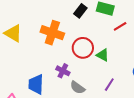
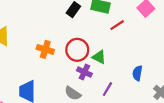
orange cross: (52, 33) -> (45, 49), moved, size x0.7
purple cross: (63, 71) -> (84, 72), moved

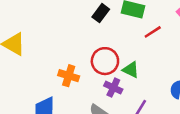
orange cross: (45, 49) -> (69, 76), moved

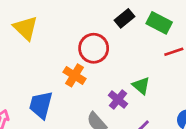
red circle: (105, 61) -> (94, 48), moved

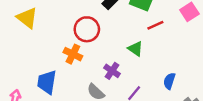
green triangle: (141, 86) -> (135, 49), moved

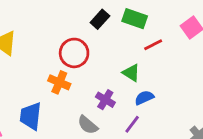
blue semicircle: (169, 81) -> (144, 98), moved, turned 49

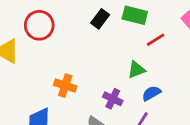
red circle: (74, 53) -> (39, 25), moved
green triangle: (131, 73) -> (136, 70), turned -48

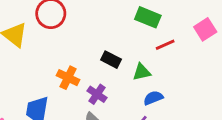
black rectangle: (100, 19) -> (111, 60), moved, turned 72
purple cross: (113, 99) -> (97, 94), moved

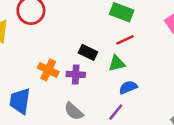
red line: (165, 45) -> (125, 40), moved
purple cross: (97, 94) -> (76, 74), moved, turned -30

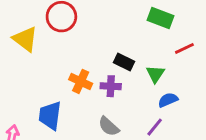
red line: (125, 40) -> (184, 48), moved
green triangle: (117, 63) -> (155, 74), turned -42

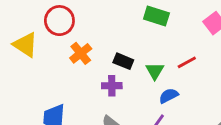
red line: (184, 48) -> (187, 62), moved
orange cross: (81, 81) -> (81, 53), moved, turned 30

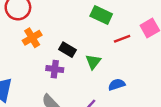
red line: (187, 62) -> (122, 39), moved
blue semicircle: (169, 96) -> (117, 85), moved

